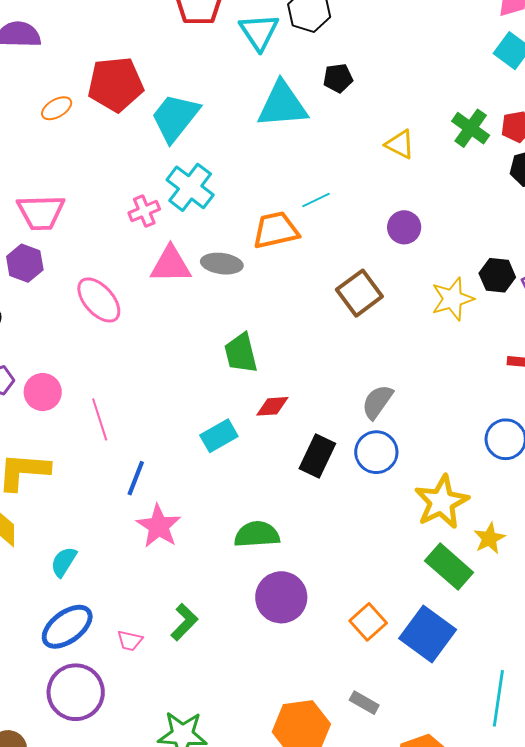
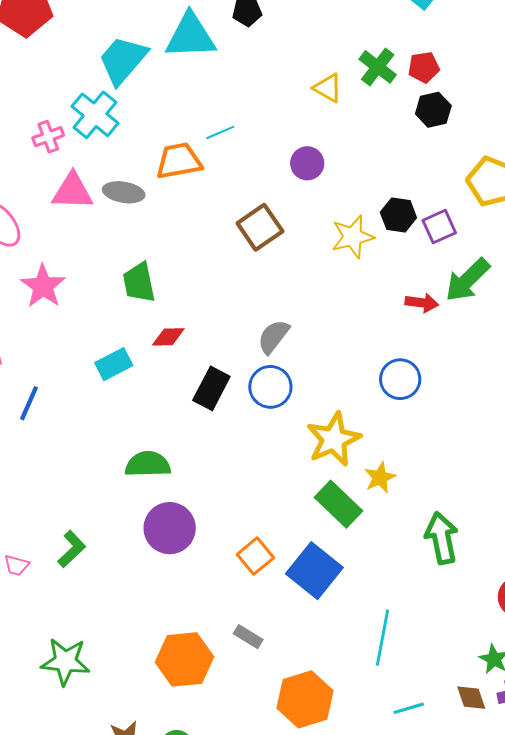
cyan trapezoid: (175, 118) -> (123, 60), moved
yellow triangle: (400, 144) -> (328, 88), moved
pink star: (159, 526) -> (43, 286), moved

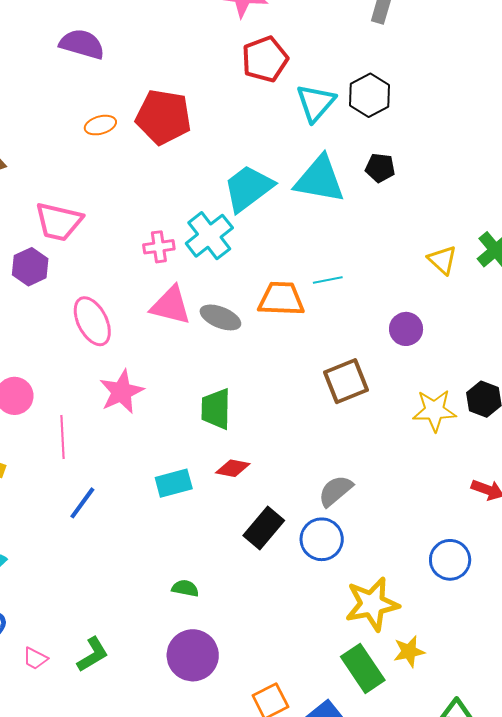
green semicircle: (148, 464) -> (185, 588), size x0.6

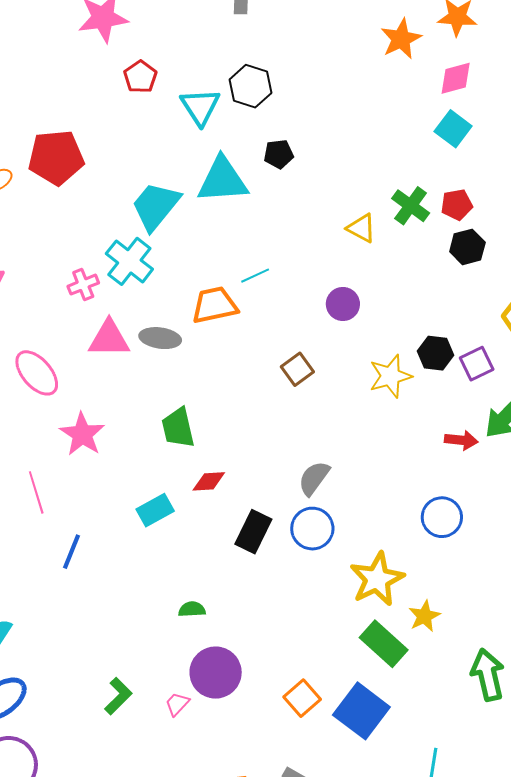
red pentagon: (265, 59) -> (140, 77), size x0.7
brown square: (346, 381) -> (297, 369), size x0.7
pink trapezoid: (35, 658) -> (177, 704), moved, turned 120

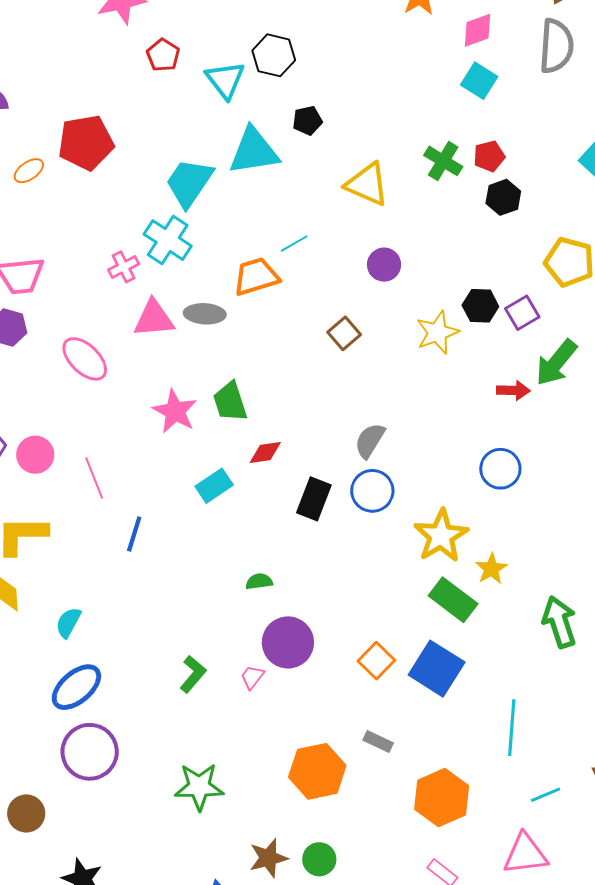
yellow triangle: (361, 228) -> (367, 184), moved, size x1.5
pink star: (82, 434) -> (175, 411), moved

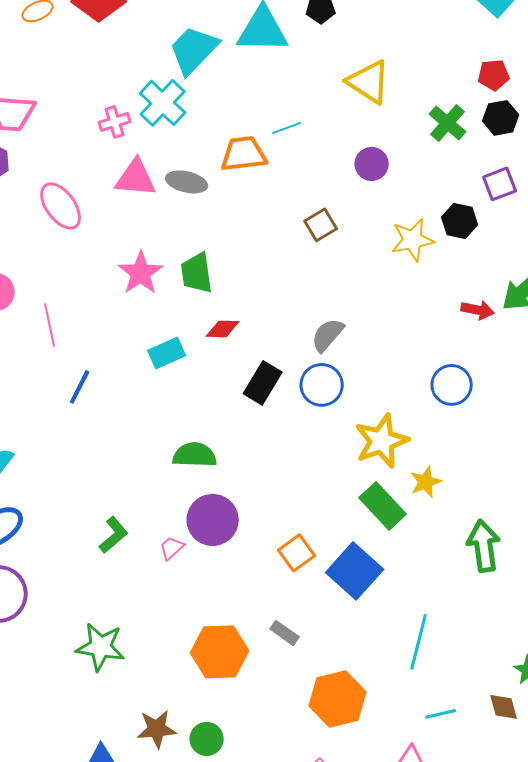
green cross: (443, 161) -> (448, 123), moved
purple square: (522, 313) -> (500, 184), moved
green semicircle: (259, 581) -> (195, 455), size x1.6

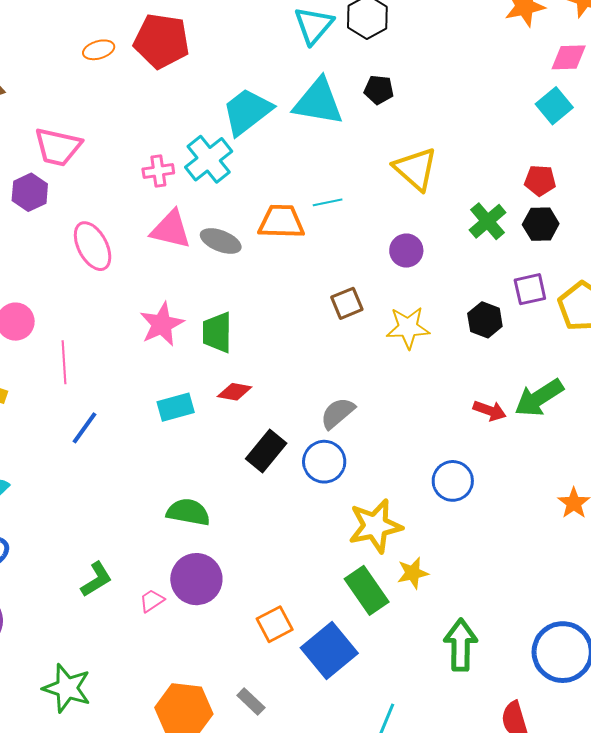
yellow star: (413, 240) -> (408, 328), moved

